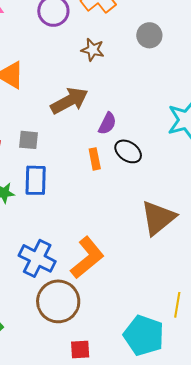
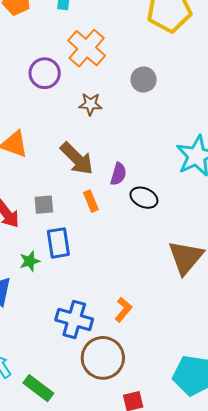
brown arrow: (69, 101) -> (77, 159), turned 84
orange rectangle: (95, 159) -> (91, 201), moved
orange L-shape: (87, 258) -> (123, 310), size x0.6

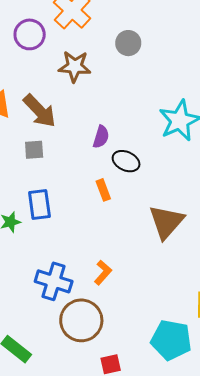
brown star: (90, 104) -> (75, 66), size x1.4
brown arrow: (77, 159) -> (40, 111), moved
orange rectangle: (91, 201) -> (103, 190), moved
gray square: (44, 205) -> (34, 150), moved

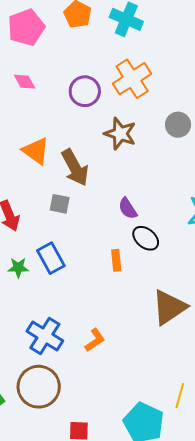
purple semicircle: (101, 137) -> (128, 208), turned 115
blue rectangle: (39, 204) -> (51, 258), turned -36
brown circle: (81, 320) -> (39, 387), moved

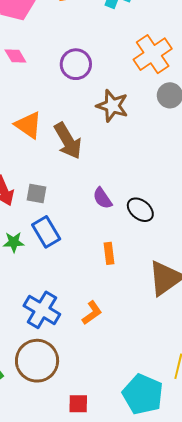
orange cross: (132, 79) -> (153, 54), moved
gray square: (60, 204) -> (37, 193), moved
purple semicircle: (128, 208) -> (102, 198), moved
orange rectangle: (116, 260) -> (109, 253), moved

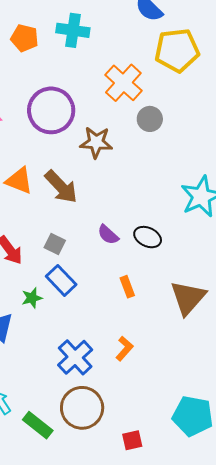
purple circle: (76, 64) -> (51, 110), size x1.5
gray square: (37, 193) -> (55, 244), moved, turned 30
blue cross: (42, 310) -> (75, 357), turned 30

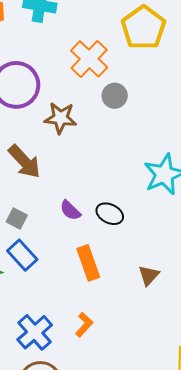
yellow pentagon: (177, 50) -> (143, 28), turned -30
orange rectangle: (127, 287) -> (88, 263), size x1.6
brown triangle: (188, 298) -> (149, 275), size x0.6

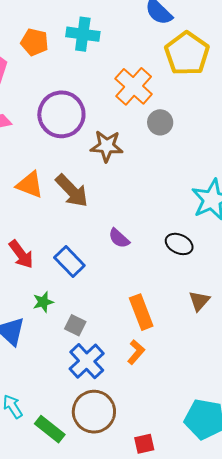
black ellipse: (110, 214) -> (179, 244), moved
gray square: (17, 218) -> (75, 325), moved
blue rectangle: (22, 255) -> (69, 261), moved
orange rectangle: (88, 263) -> (141, 312), moved

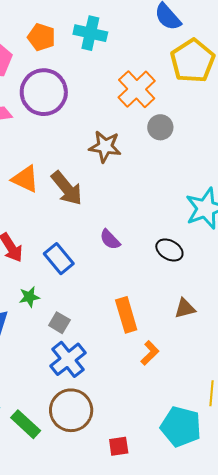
purple circle: (61, 114) -> (44, 92), moved
brown triangle: (199, 301) -> (185, 308), turned 30
orange L-shape: (136, 352) -> (150, 353), moved

